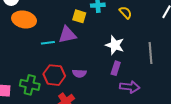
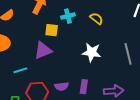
cyan line: (48, 43) -> (20, 70), moved
purple rectangle: (116, 68) -> (84, 87), moved

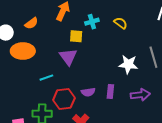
purple triangle: (43, 50) -> (68, 57), turned -42
white star: (92, 52) -> (128, 64), moved

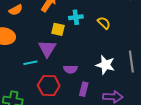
cyan line: (46, 78) -> (30, 63), moved
purple semicircle: (88, 92) -> (70, 69), moved
red hexagon: (64, 99) -> (49, 86), moved

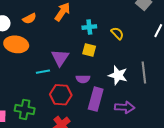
yellow square: (58, 29) -> (89, 50), moved
purple rectangle: (84, 89) -> (96, 99), size x1.6

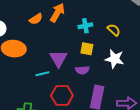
orange semicircle: (29, 18) -> (36, 19), moved
white star: (118, 75) -> (115, 59), moved
purple semicircle: (83, 79) -> (82, 70), moved

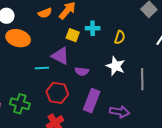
yellow semicircle: (114, 30) -> (120, 37), turned 56
yellow square: (87, 49) -> (73, 35), moved
purple triangle: (58, 59) -> (60, 56), turned -42

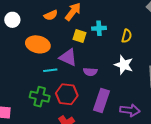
orange ellipse: (18, 38) -> (38, 44), moved
green cross: (20, 104) -> (40, 97), moved

